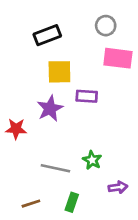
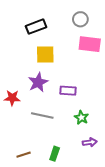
purple rectangle: (87, 96) -> (68, 91), moved
green star: (92, 160) -> (81, 117), moved
gray line: (55, 168) -> (42, 115), moved

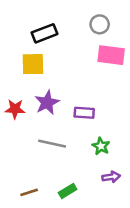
yellow square: (45, 54) -> (33, 64), moved
red star: (12, 98) -> (15, 109), moved
green rectangle: (55, 154) -> (68, 191), turned 40

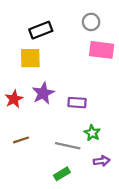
red star: (15, 109) -> (14, 99), turned -30
gray line: (52, 144) -> (68, 146), moved
brown line: (29, 192) -> (21, 140), moved

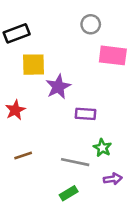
gray circle: (91, 22) -> (91, 24), moved
black rectangle: (41, 30) -> (17, 33), moved
purple star: (43, 93) -> (58, 87), moved

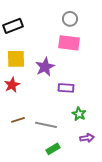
pink rectangle: (113, 55) -> (69, 43), moved
yellow square: (34, 65) -> (16, 59), moved
gray line: (75, 162) -> (46, 125), moved

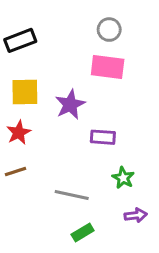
brown line: (18, 120) -> (16, 172), moved

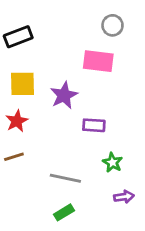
gray circle: (109, 30) -> (112, 25), moved
green rectangle: (83, 232) -> (64, 212), moved

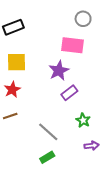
purple star: (64, 95) -> (59, 71), moved
purple rectangle: (94, 125) -> (69, 93), turned -42
gray line: (65, 178) -> (48, 132), turned 30

